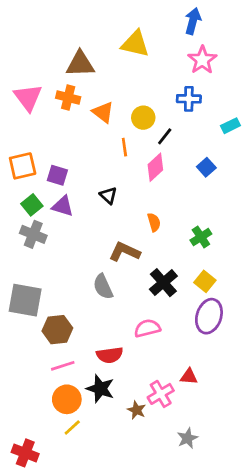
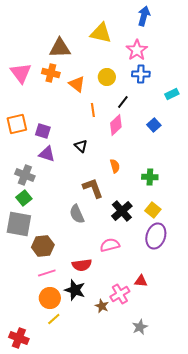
pink star: (202, 60) -> (137, 50), moved
yellow circle: (143, 118) -> (107, 77), moved
green square: (32, 205) -> (24, 198), moved
green cross: (201, 237) -> (150, 177), turned 35
brown L-shape: (124, 252) -> (93, 188), turned 45

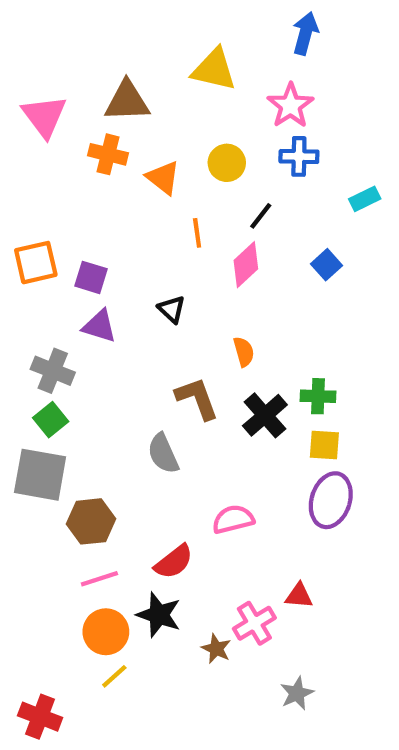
pink triangle: (21, 73) -> (44, 116), moved
green cross: (150, 177) -> (318, 396), moved
yellow square: (153, 210) -> (324, 445), turned -35
black cross: (122, 211) -> (265, 415), moved
red semicircle: (82, 265) -> (174, 562), turned -30

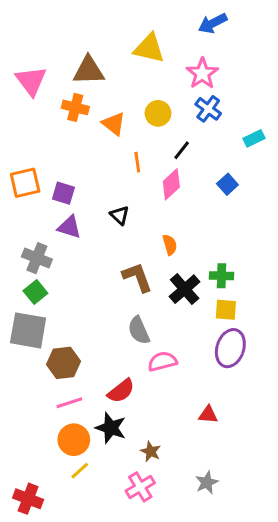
blue arrow: (305, 33) -> (213, 23), turned -132
blue cross: (299, 156) -> (208, 109), turned 35
gray semicircle: (163, 454) -> (139, 330), moved
pink cross: (254, 623) -> (140, 487), moved

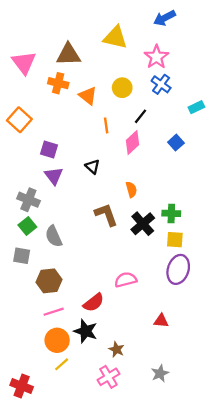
orange square: (25, 183) -> (19, 120), moved, turned -35
purple triangle: (69, 227) -> (54, 176), turned 36
gray square: (28, 330) -> (22, 256), size x0.6
gray semicircle: (139, 330) -> (54, 236), moved

